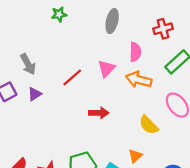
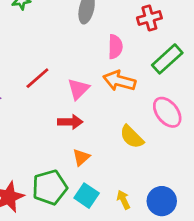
pink triangle: (107, 69) -> (78, 89), moved
orange triangle: (135, 156) -> (81, 157), moved

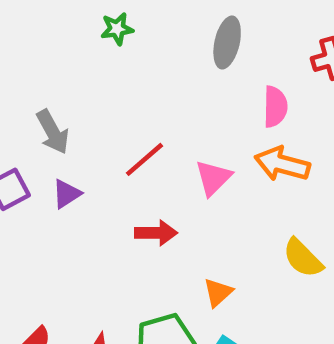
red arrow: (70, 122) -> (156, 233), moved

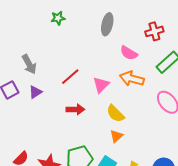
pink semicircle: (275, 107) -> (129, 53), turned 120
yellow semicircle: (303, 258) -> (115, 114), moved
orange triangle: (218, 293) -> (116, 136), moved

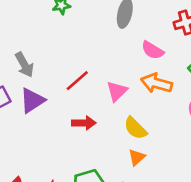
purple triangle: (35, 92) -> (32, 100), size x1.5

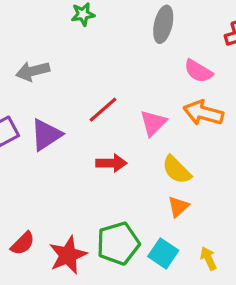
gray arrow: (24, 65) -> (33, 71), moved, turned 105

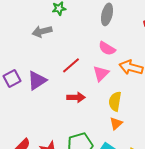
gray arrow: (33, 71) -> (42, 31), moved
pink semicircle: (198, 71) -> (107, 48), moved
yellow semicircle: (177, 170) -> (115, 101), turned 54

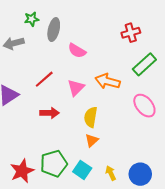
gray ellipse: (107, 14) -> (54, 30), moved
pink semicircle: (107, 48) -> (77, 51), moved

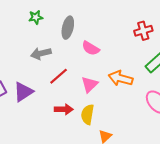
green star: (32, 19) -> (36, 17), moved
gray arrow: (14, 43) -> (41, 53), moved
yellow semicircle: (91, 117) -> (87, 114), moved

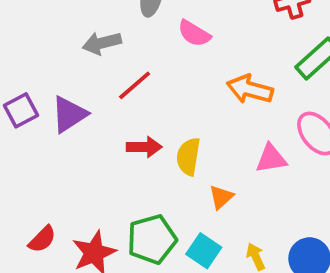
pink triangle: (90, 84) -> (271, 159), moved, turned 36

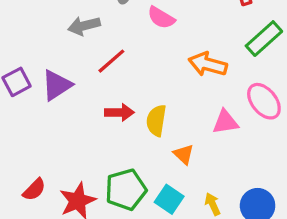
orange triangle: (221, 197) -> (184, 154), turned -35

